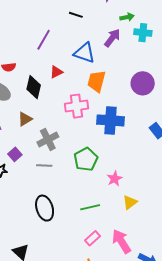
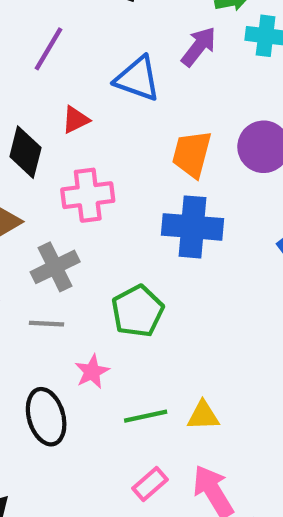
orange trapezoid: (97, 81) -> (192, 154), moved
pink cross: (77, 106) -> (88, 195), moved
pink star: (115, 179) -> (92, 372), moved
yellow triangle: (130, 202) -> (203, 416), moved, turned 35

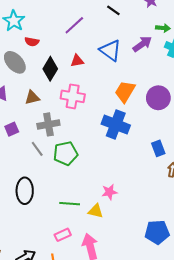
green pentagon: (137, 311) -> (66, 153), moved
gray line: (47, 324) -> (37, 149), turned 35
pink star: (92, 372) -> (109, 192), moved

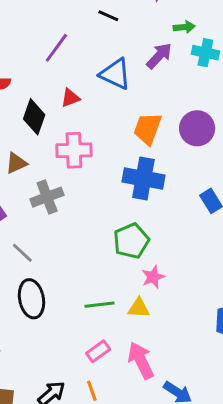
gray line: (37, 149) -> (22, 253), moved
green pentagon: (66, 153) -> (131, 241), moved

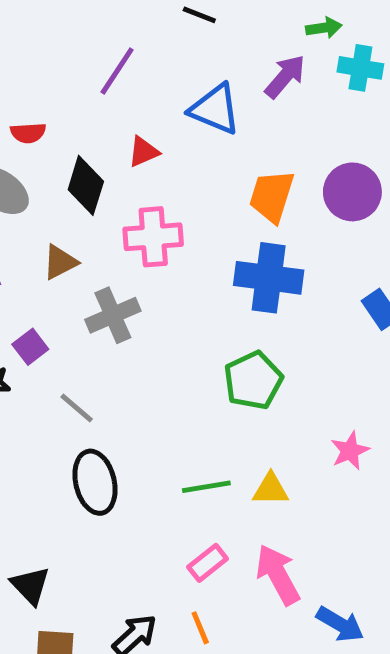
pink star: (153, 277) -> (350, 451), moved

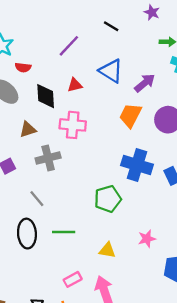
purple arrow: (285, 77) -> (145, 83), moved
black diamond: (86, 185) -> (46, 96), turned -30
blue cross: (269, 278) -> (137, 165), moved
gray line: (77, 408) -> (37, 199), moved
green line: (206, 487) -> (64, 232), moved

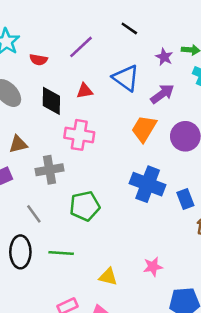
purple star: (152, 12) -> (164, 57), moved
red semicircle: (23, 67) -> (39, 60), moved
brown triangle: (28, 129) -> (18, 144), moved
green pentagon: (108, 199) -> (85, 206), moved

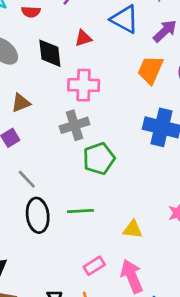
gray cross: (49, 170) -> (75, 125), moved
gray line: (34, 214) -> (27, 179), moved

